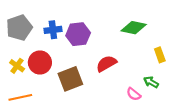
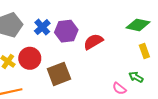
green diamond: (134, 28) -> (138, 25), moved
blue cross: (53, 30) -> (42, 27), turned -35
red semicircle: (106, 64) -> (93, 42), moved

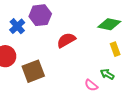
purple hexagon: (66, 31) -> (40, 15), moved

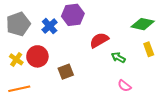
brown square: (33, 71) -> (66, 72), size x0.7
green arrow: (107, 74) -> (118, 57), moved

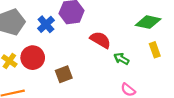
red semicircle: (99, 40) -> (100, 40), turned 60

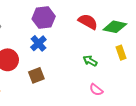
blue cross: (46, 24) -> (38, 43), moved
red semicircle: (100, 40) -> (88, 22), moved

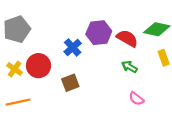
purple hexagon: (44, 18) -> (99, 33), moved
red semicircle: (88, 22) -> (127, 38), moved

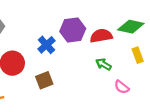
red semicircle: (127, 38) -> (101, 36), turned -40
pink semicircle: (136, 99) -> (122, 87), moved

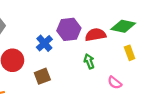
green arrow: (103, 64) -> (89, 61), moved, turned 40

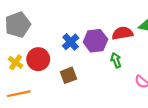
purple hexagon: (69, 29) -> (95, 41), moved

